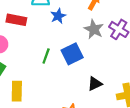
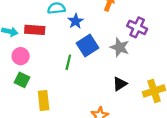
gray star: (94, 29) -> (120, 47), moved
blue square: (72, 54) -> (87, 46), moved

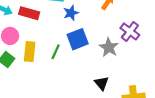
black triangle: (120, 84) -> (102, 83), turned -49
yellow rectangle: (44, 100) -> (30, 52), moved

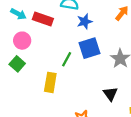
yellow rectangle: (30, 52) -> (50, 82), moved

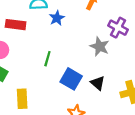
blue square: (89, 48) -> (71, 79), moved, turned -30
yellow rectangle: (50, 82) -> (22, 99), moved

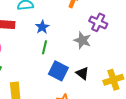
blue star: (57, 18) -> (42, 27), moved
green line: (47, 59) -> (44, 47), moved

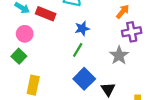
purple cross: (98, 22) -> (132, 32), moved, turned 36

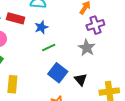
blue star: (82, 28) -> (41, 27), moved
green line: (78, 50) -> (49, 47), turned 40

